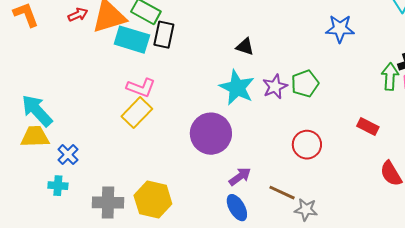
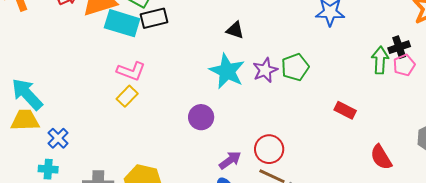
black rectangle: (164, 35) -> (154, 18), turned 64
yellow rectangle: (137, 113) -> (127, 96), size x0.7
red rectangle: (368, 127) -> (345, 110), moved
purple circle: (211, 134) -> (201, 117), size x0.6
red circle: (307, 145) -> (269, 149), moved

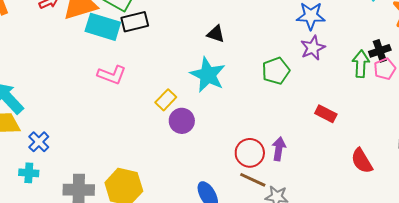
purple star: (265, 70) -> (313, 48), moved
yellow rectangle: (127, 96) -> (166, 100), moved
purple arrow: (230, 160) -> (279, 149), moved, turned -45

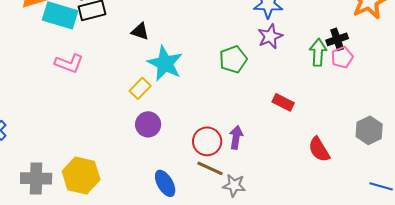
black triangle: (216, 34) -> (140, 31), moved
yellow rectangle: (166, 100) -> (140, 88), moved
purple circle: (182, 121) -> (148, 124), moved

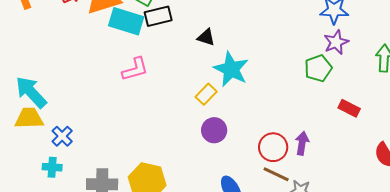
green pentagon: (233, 59) -> (318, 68), moved
pink L-shape: (69, 63) -> (135, 69), turned -36

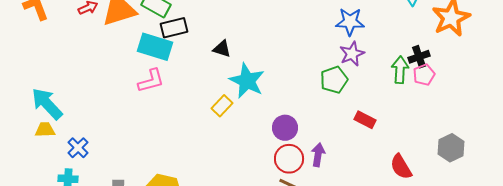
cyan rectangle: (126, 21) -> (155, 47), moved
yellow trapezoid: (29, 118) -> (45, 130), size x0.7
purple circle: (214, 130) -> (285, 128), moved

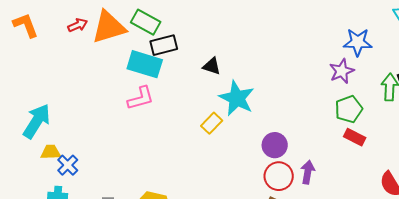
blue star: (350, 22) -> (358, 42), moved
green pentagon: (334, 80) -> (349, 109), moved
cyan arrow: (47, 104) -> (37, 121), turned 75
yellow trapezoid: (45, 130) -> (51, 152), moved

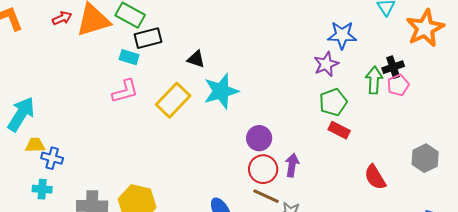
cyan rectangle: (145, 64) -> (129, 57), size x0.6
cyan star: (237, 98) -> (221, 91), turned 30
yellow rectangle: (212, 123) -> (173, 100), moved, size x1.6
blue cross: (68, 165) -> (52, 158), turned -30

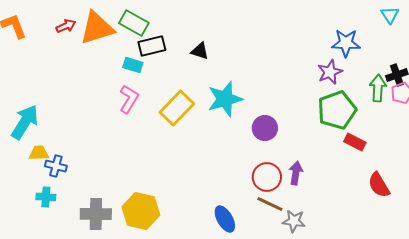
black triangle: (196, 59) -> (200, 51), moved
pink L-shape: (125, 91) -> (129, 99), turned -44
green pentagon: (333, 102) -> (337, 110), size x1.4
red rectangle: (339, 130) -> (355, 142), moved
purple circle: (259, 138) -> (265, 128), moved

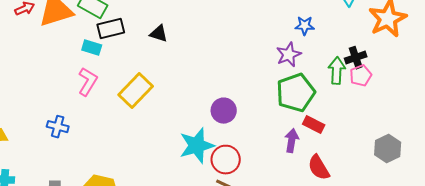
blue star: (346, 43) -> (305, 26), size x0.7
cyan star: (225, 99) -> (197, 146), moved
blue cross: (56, 166) -> (58, 127), moved
purple arrow: (296, 173) -> (292, 141), moved
red semicircle: (379, 185) -> (319, 168), moved

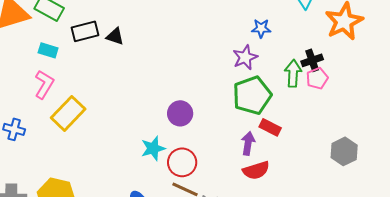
black rectangle: (111, 29) -> (85, 31), moved
yellow rectangle: (136, 91) -> (68, 113), moved
cyan star: (197, 146) -> (153, 148), size x0.7
red semicircle: (319, 168) -> (256, 170), moved, turned -76

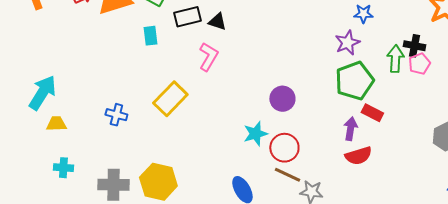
cyan rectangle: (48, 50) -> (150, 36), turned 66
black cross: (312, 60) -> (414, 46), turned 30
pink L-shape: (44, 84) -> (208, 57), moved

